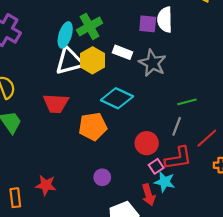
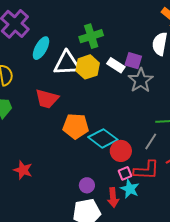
purple square: (148, 24) -> (133, 61), moved
cyan ellipse: (65, 35) -> (41, 48), moved
cyan diamond: (117, 98) -> (103, 138), moved
purple circle: (102, 177) -> (87, 185), moved

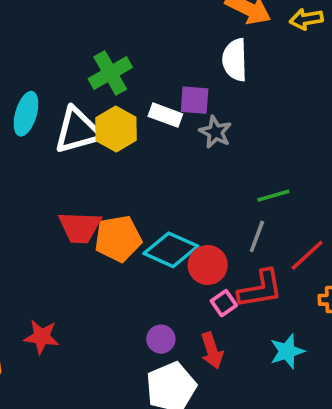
gray star: (141, 80) -> (215, 132), size x0.7
red trapezoid: (47, 99) -> (80, 227), moved
cyan star: (130, 189) -> (287, 351), moved, turned -30

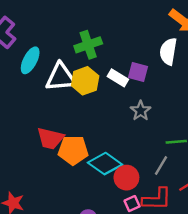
gray star: (215, 132) -> (141, 111), moved

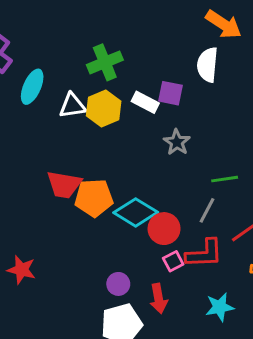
white triangle: (61, 77) -> (72, 106), size x0.7

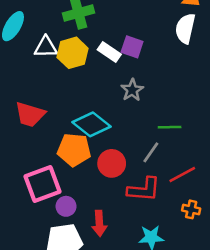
white semicircle: (207, 65) -> (185, 28), moved
orange pentagon: (94, 198) -> (74, 150), moved
cyan diamond: (136, 212) -> (91, 124), moved
pink square: (173, 261) -> (43, 184), moved, size x2.0

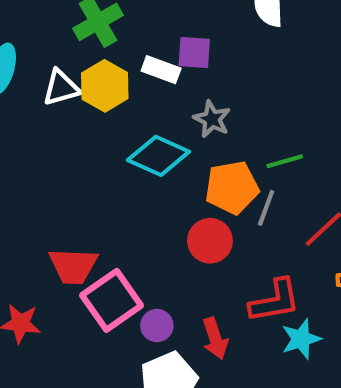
red trapezoid: (30, 114) -> (73, 266), moved
cyan diamond: (91, 124) -> (158, 156), moved
orange pentagon: (74, 150) -> (232, 187), moved
red L-shape: (144, 189) -> (275, 301), moved

